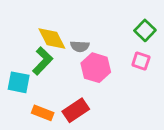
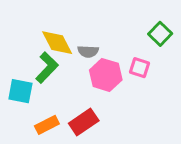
pink square: (141, 61) -> (139, 68), moved
orange rectangle: (43, 113) -> (47, 125), turned -48

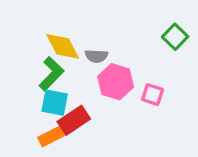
pink square: (139, 68) -> (153, 95), moved
cyan square: (20, 91) -> (55, 103), moved
red rectangle: (84, 122) -> (74, 120), moved

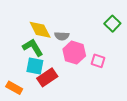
green L-shape: (51, 74) -> (33, 47), turned -75
orange rectangle: (51, 136) -> (14, 88), moved, turned 56

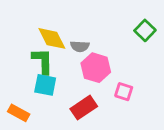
green L-shape: (33, 47) -> (43, 61), turned 30
pink square: (98, 61) -> (124, 92), moved
red rectangle: (47, 77) -> (84, 108), moved

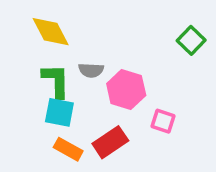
yellow diamond: (52, 38) -> (51, 32), moved
gray semicircle: (80, 46) -> (91, 70), moved
orange rectangle: (19, 113) -> (68, 149), moved

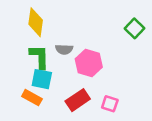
yellow diamond: (51, 32) -> (36, 22), turned 36
pink square: (163, 121) -> (110, 104), moved
orange rectangle: (68, 149) -> (32, 98), moved

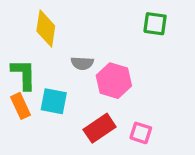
green square: (135, 28) -> (155, 24), moved, turned -36
green L-shape: (39, 57) -> (24, 74), moved
orange rectangle: (32, 98) -> (20, 106), moved, turned 36

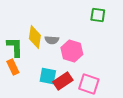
yellow diamond: (46, 28) -> (35, 37), moved
cyan square: (54, 101) -> (48, 76), moved
pink square: (141, 133) -> (89, 84), size x1.5

